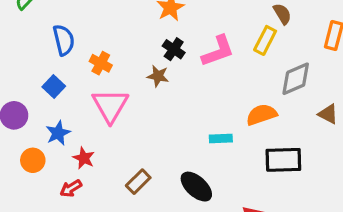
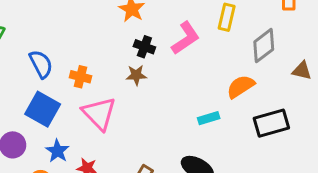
blue square: (54, 87) -> (43, 109), size x1.6

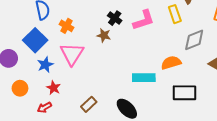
yellow rectangle: (227, 17) -> (175, 14), turned -48
cyan rectangle: (209, 118) -> (144, 78), size x1.5
blue star: (57, 151) -> (45, 65), moved

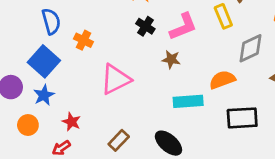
brown star: (104, 35) -> (171, 59), moved
pink triangle: (72, 54) -> (115, 79), moved, turned 35
blue star: (45, 65) -> (44, 95), moved

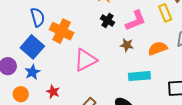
orange cross: (83, 40) -> (62, 31), size x1.6
orange semicircle: (222, 80) -> (158, 48), moved

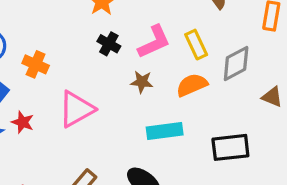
yellow rectangle: (165, 13) -> (196, 45), moved
orange cross: (62, 31) -> (36, 64), size x0.7
red star: (53, 92) -> (23, 122), moved

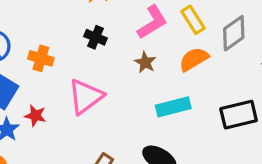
black cross: (109, 44) -> (95, 37), moved
brown star: (142, 82) -> (145, 62), turned 30

